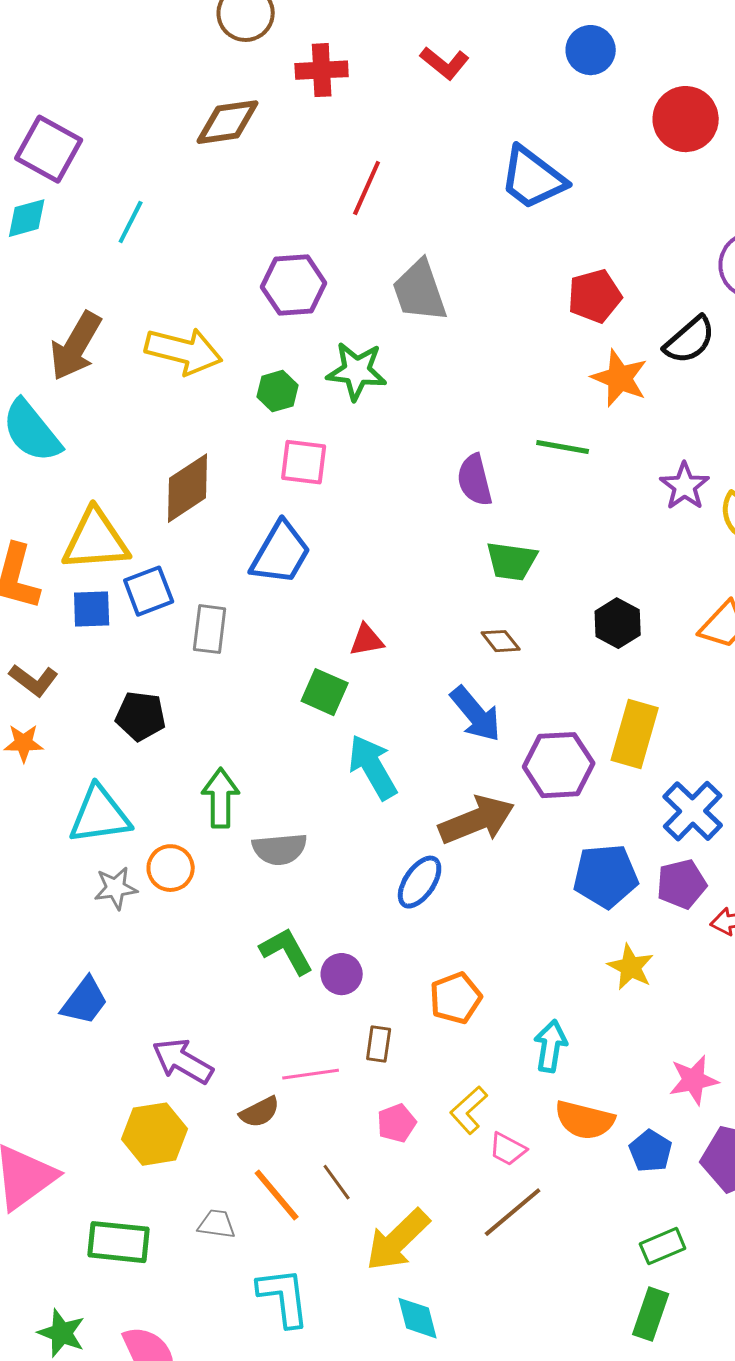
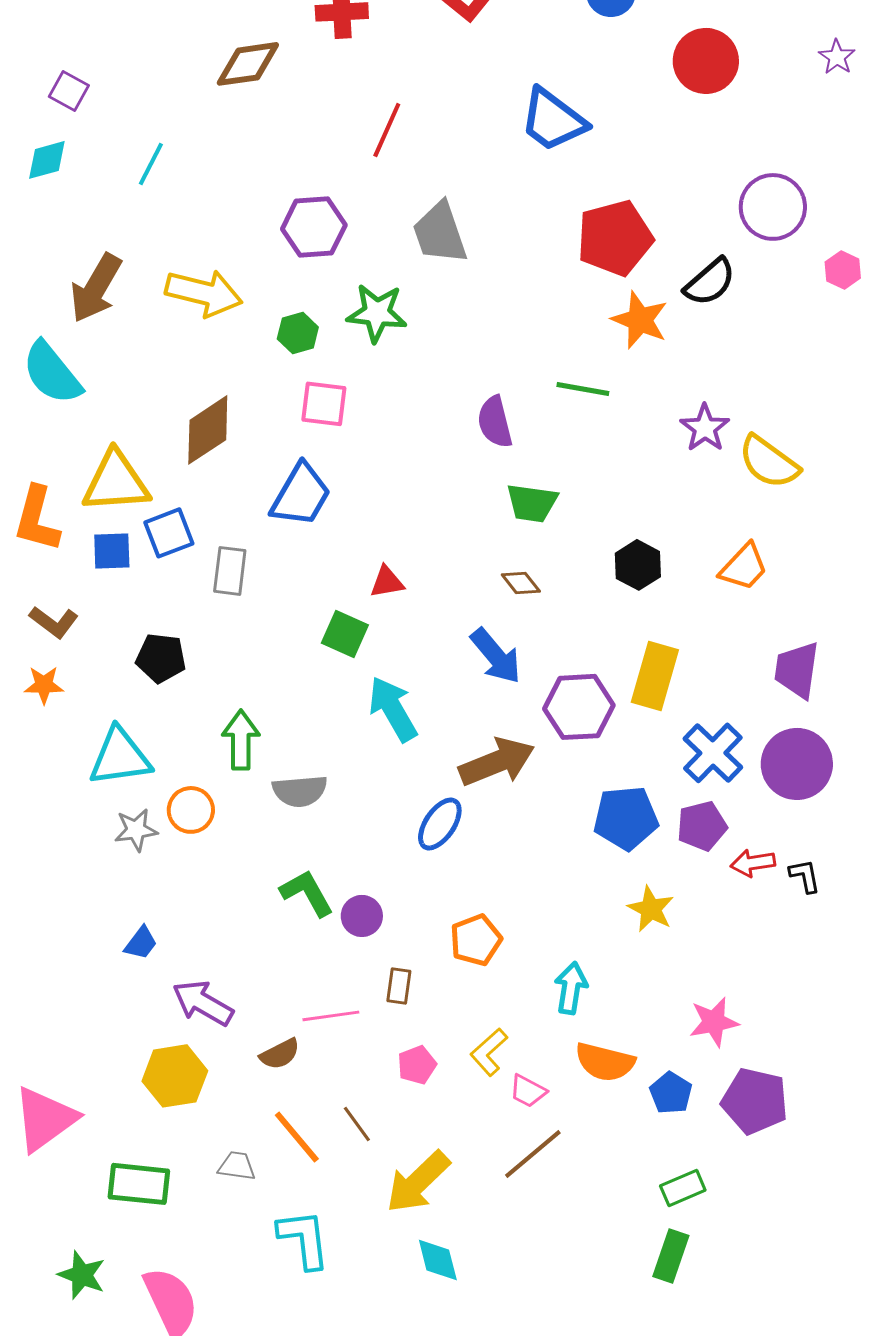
purple square: (49, 149) -> (69, 91), size x0.6
red pentagon: (595, 296) -> (615, 238), size x1.4
blue trapezoid: (85, 1001) -> (141, 943), moved, size x0.7

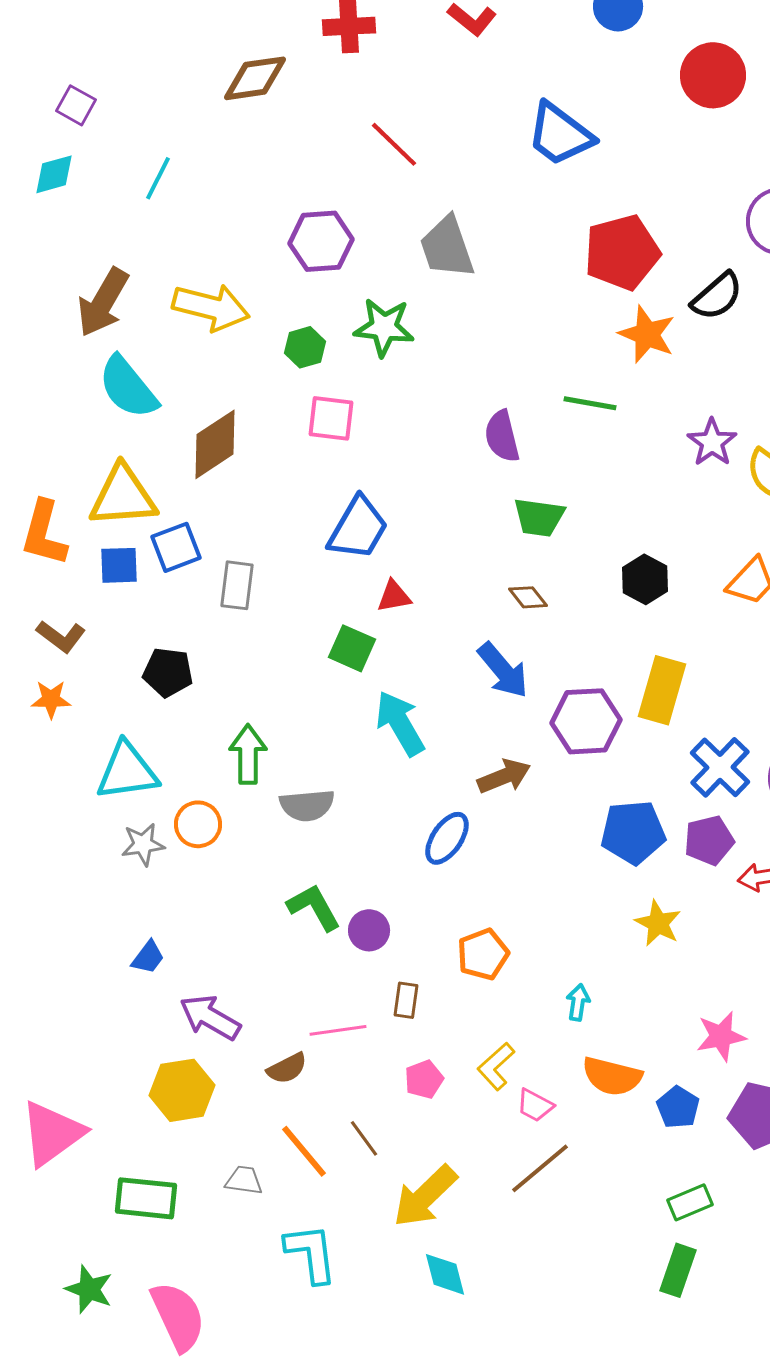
red line: (387, 130) -> (394, 144), turned -70
cyan semicircle: (52, 373) -> (128, 387), moved
blue trapezoid: (301, 495) -> (358, 528), moved
brown arrow: (497, 762) -> (504, 776), size x0.7
cyan arrow: (571, 988) -> (578, 1002), size x0.7

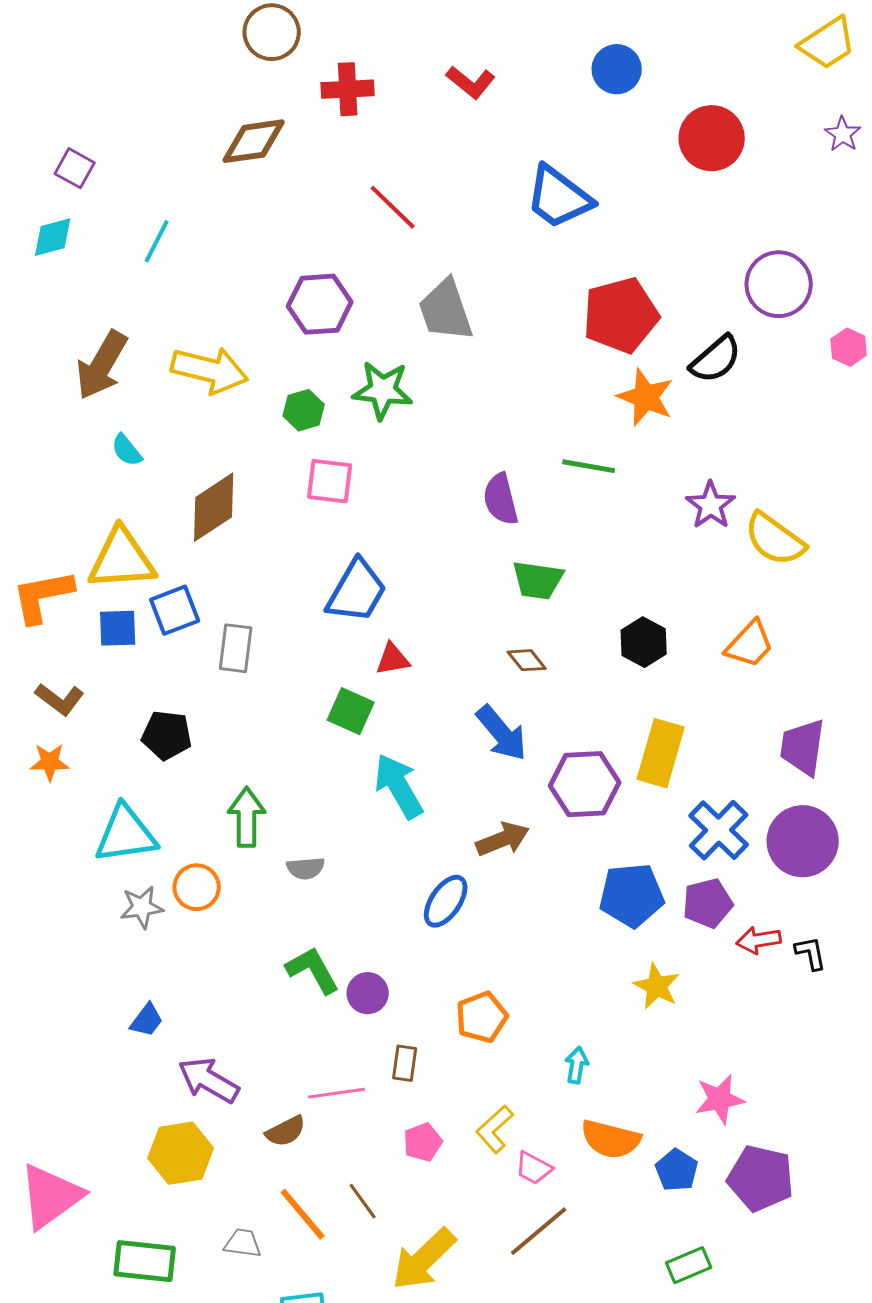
cyan semicircle: (128, 387) -> (127, 450), size x0.5
orange L-shape: (44, 533) -> (43, 596), turned 64
gray semicircle: (307, 805) -> (306, 868), size x0.7

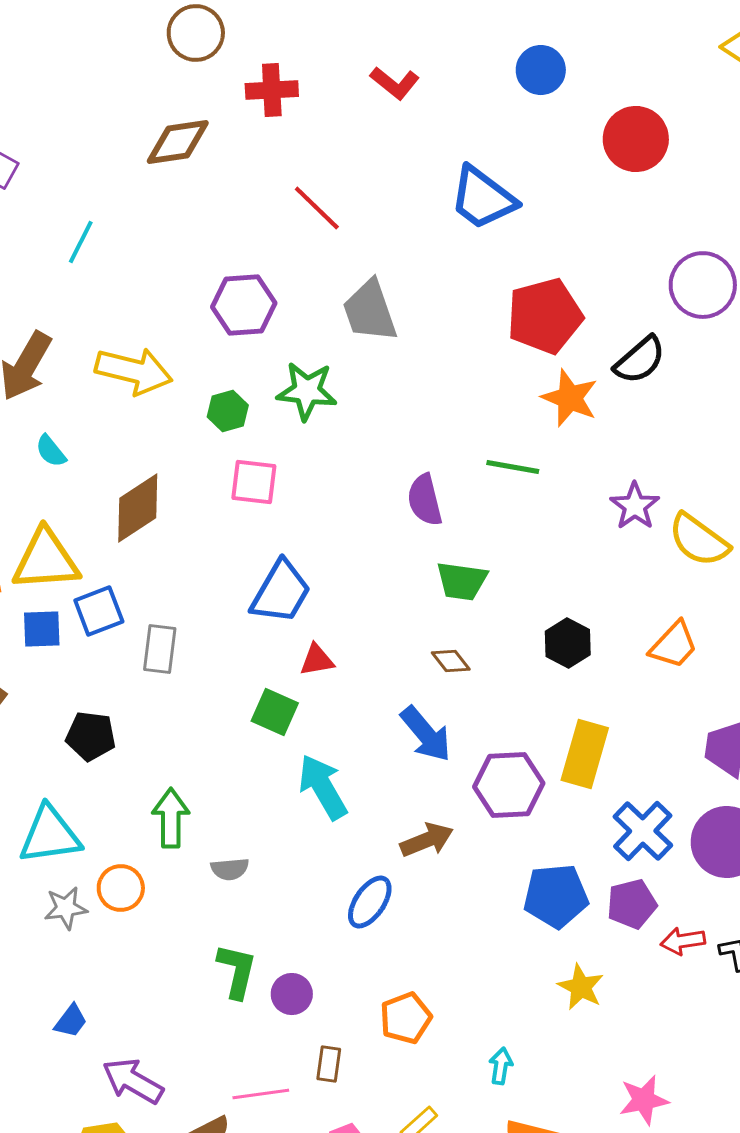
green L-shape: (313, 970) -> (237, 971), turned 42

